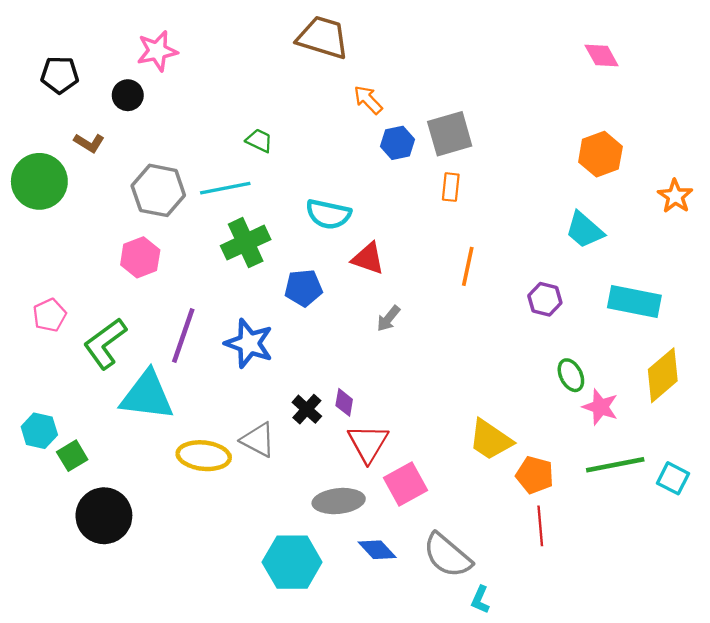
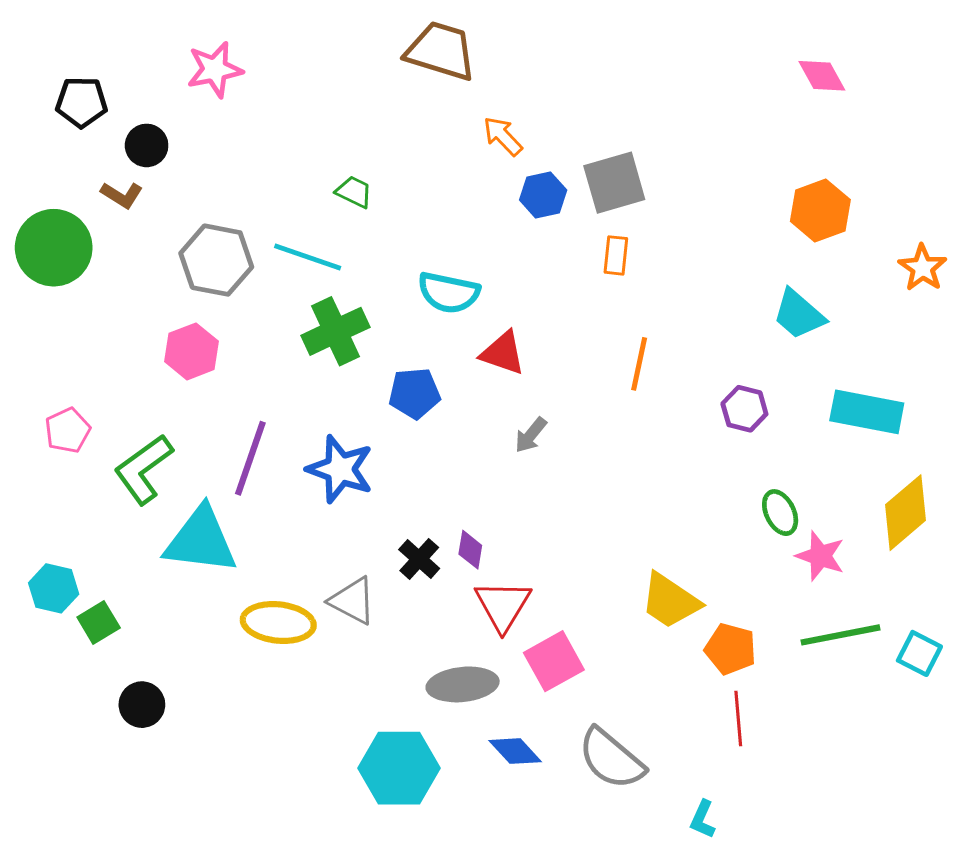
black circle: (128, 95) -> (147, 145), moved
cyan line: (225, 188) -> (308, 257), turned 30
black circle: (104, 516) -> (142, 705), size x0.6
cyan L-shape: (480, 600) -> (703, 819), moved

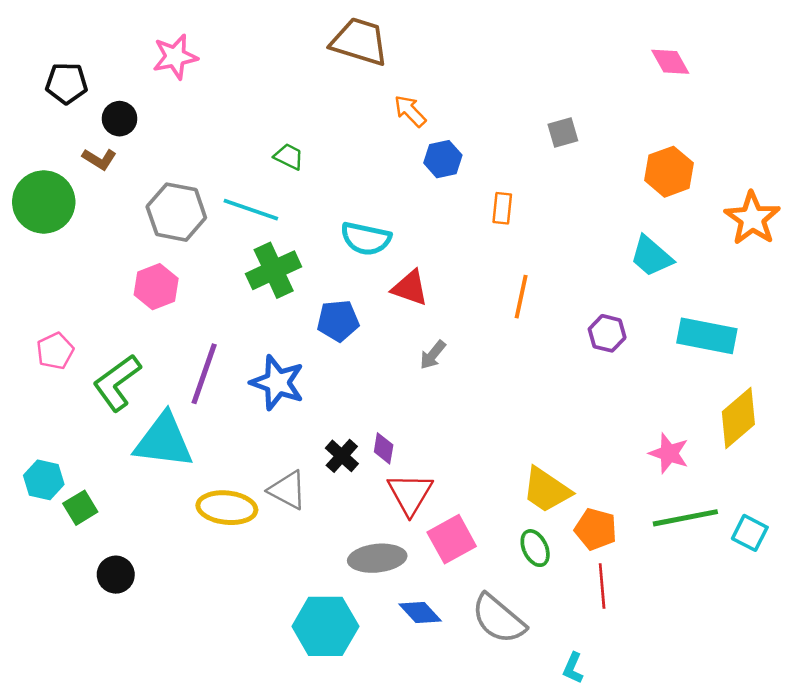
gray square: (614, 183) -> (563, 133), moved, size x0.6
orange star: (923, 268) -> (752, 218), size x1.4
green ellipse: (780, 513) -> (535, 548), moved

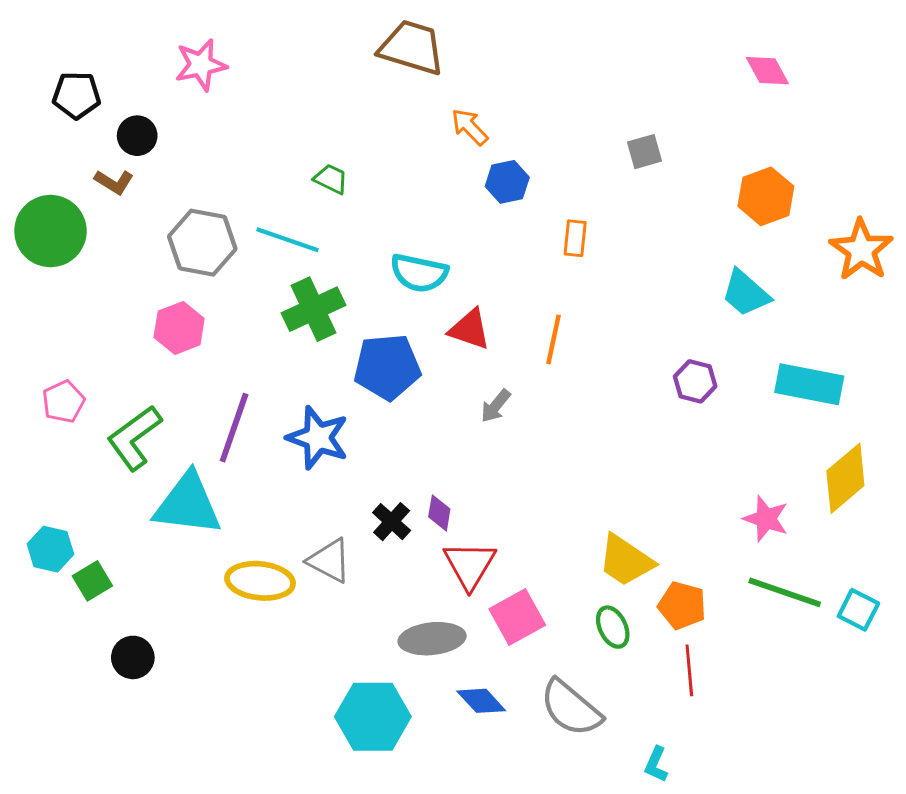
orange line: (521, 297) -> (553, 339), moved
blue pentagon: (338, 321) -> (387, 367), size x1.4
green line: (685, 518) -> (785, 592), turned 30

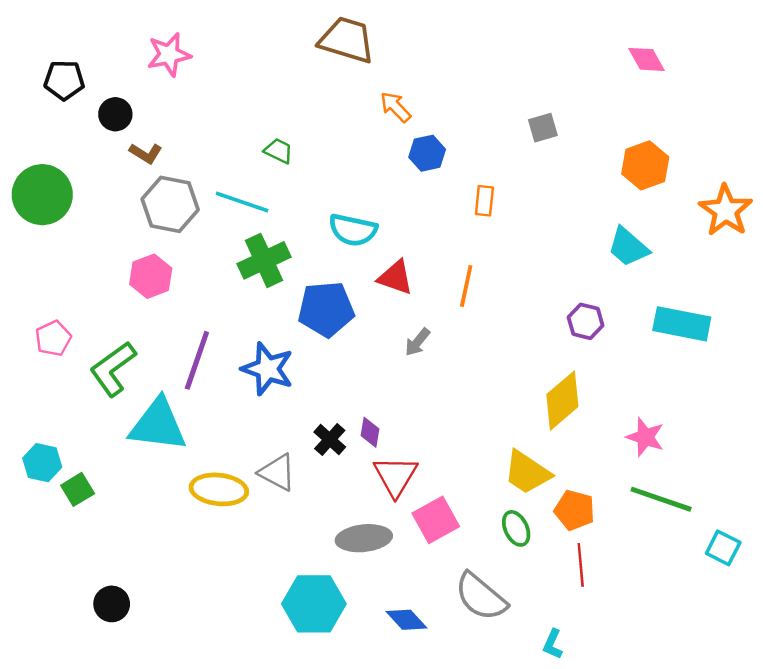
brown L-shape: (114, 182) -> (146, 153), moved
yellow diamond: (845, 478) -> (562, 401), moved
cyan square: (858, 610) -> (723, 548), moved
black circle: (133, 657) -> (112, 604), moved
blue diamond: (481, 701) -> (406, 620), moved

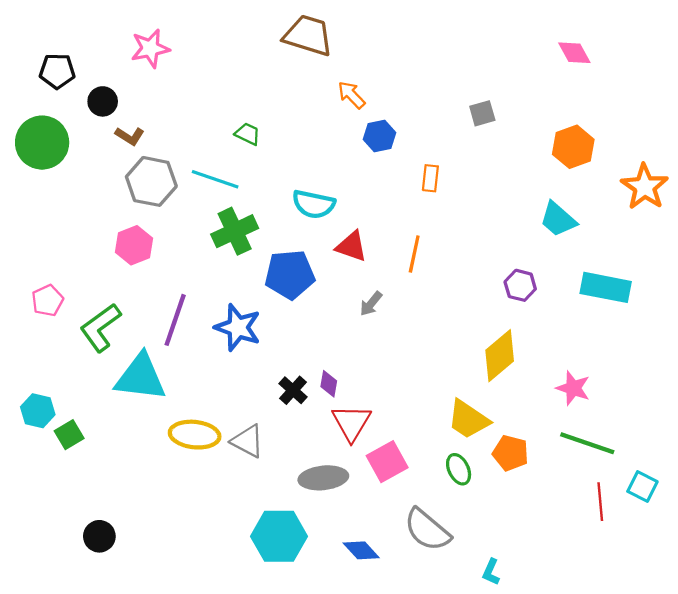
green circle: (42, 195) -> (42, 143), moved
gray triangle: (277, 472) -> (248, 441), moved
red line: (581, 565) -> (600, 502), moved

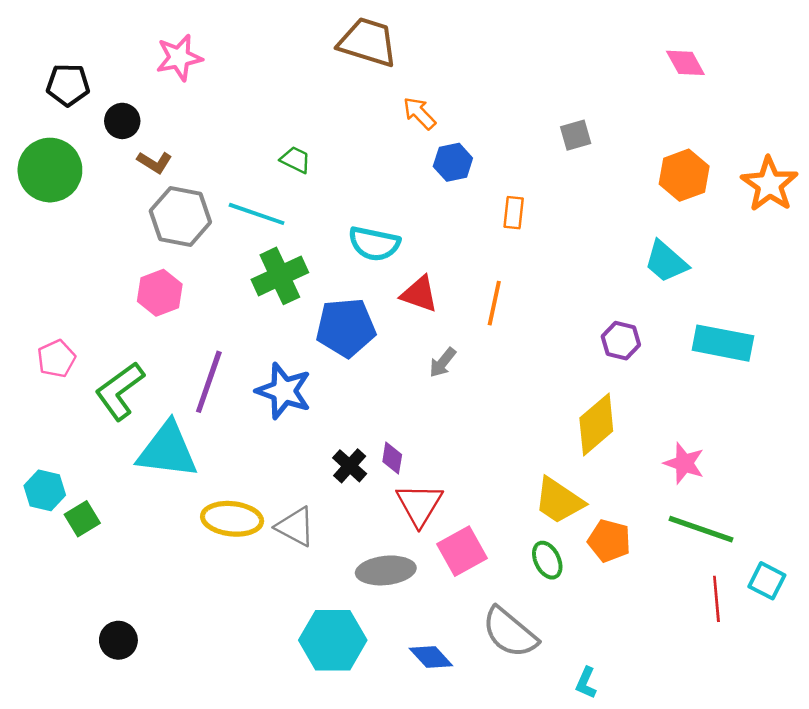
orange star: (645, 187) -> (769, 184), moved

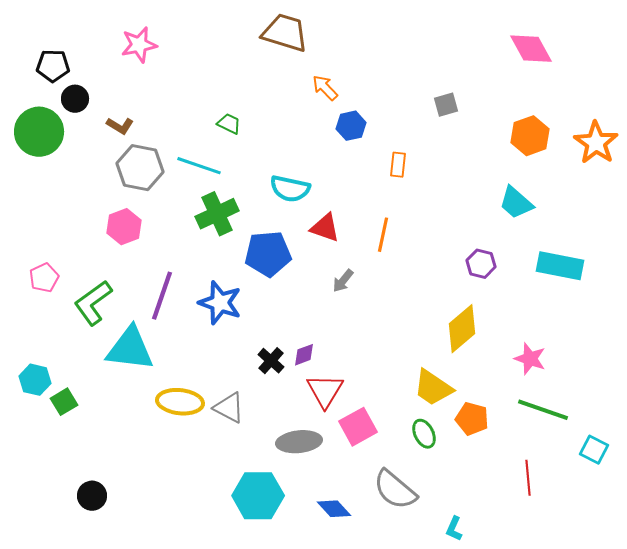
pink diamond: (685, 63) -> (531, 49), size x1.4
black circle: (122, 121) -> (75, 99), moved
purple diamond: (392, 458) -> (304, 355), turned 60
red line: (716, 599) -> (528, 478), moved

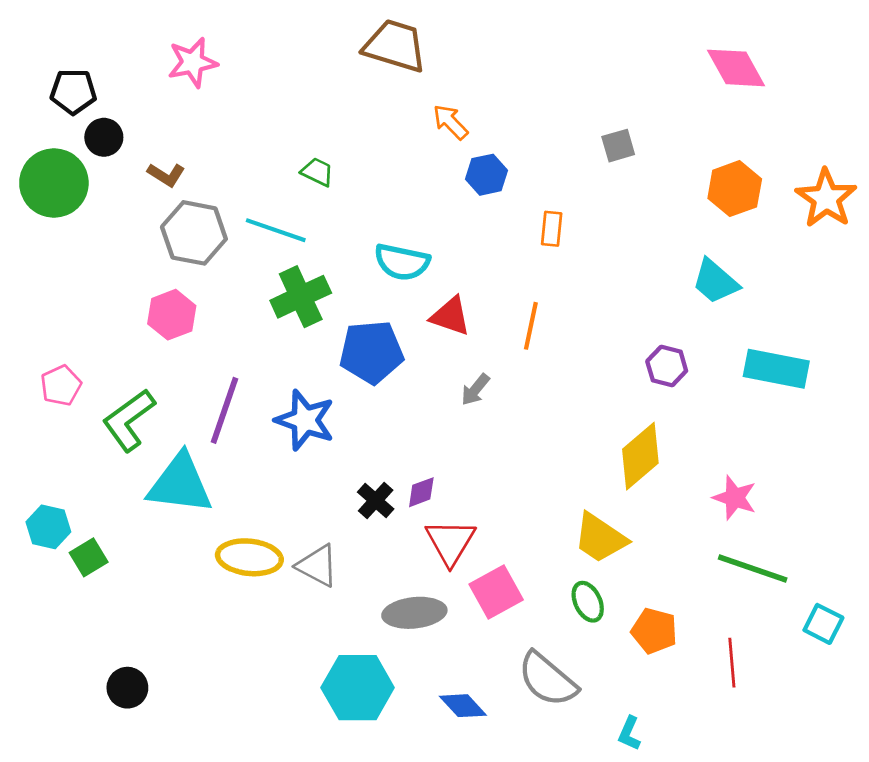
orange pentagon: (472, 419) -> (654, 631), moved

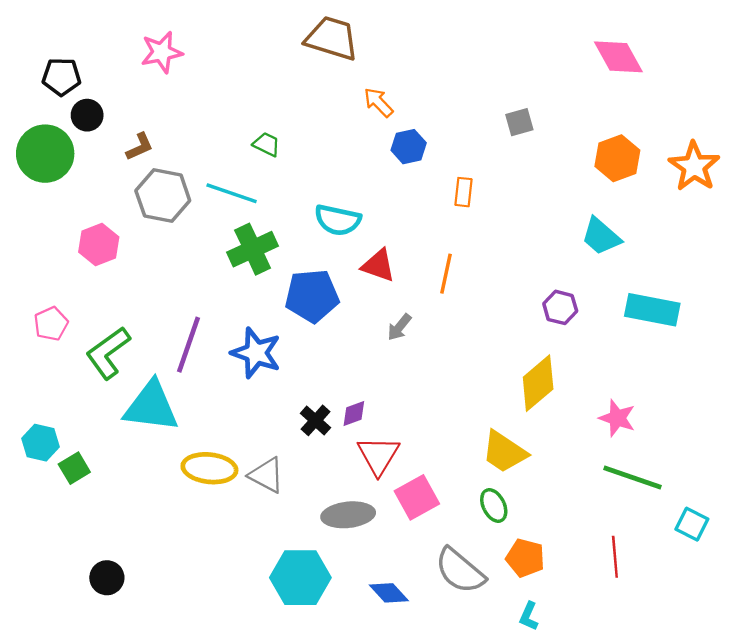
brown L-shape: (166, 175) -> (140, 147), turned -56
pink hexagon: (172, 315) -> (99, 244), moved
orange pentagon: (654, 631) -> (525, 558), moved

